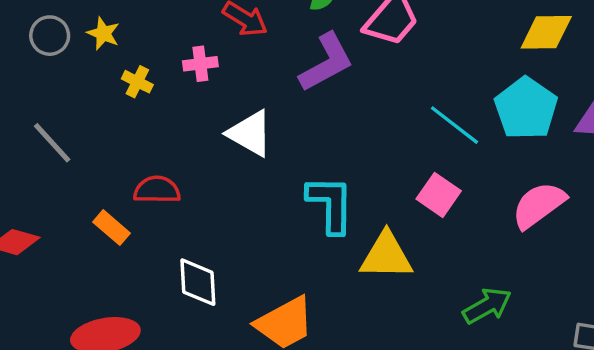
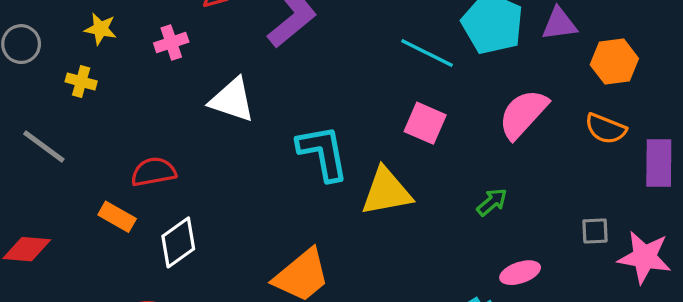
yellow star: (103, 33) -> (101, 29), moved
yellow cross: (137, 82) -> (81, 81), moved
white diamond: (198, 282) -> (178, 242), moved, turned 69
green arrow: (487, 306) -> (492, 202), moved, size x0.7

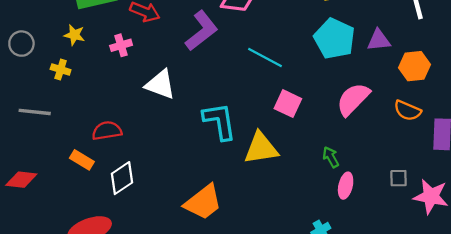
cyan line: (427, 53) -> (265, 57), moved
gray line: (44, 147) -> (35, 112), turned -32
green arrow: (492, 202) -> (331, 157), turned -80
pink ellipse: (520, 273) -> (346, 186), moved, turned -60

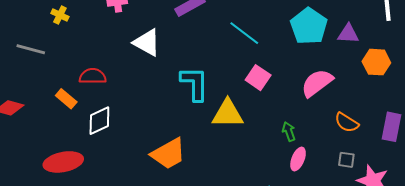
orange semicircle: (407, 111) -> (347, 122), moved

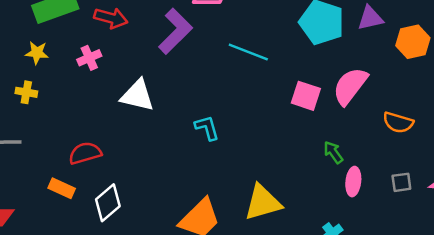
pink square: (258, 78) -> (306, 96), moved
cyan L-shape: (195, 84) -> (207, 128), size x0.6
yellow triangle: (228, 114) -> (263, 203), moved
gray square: (346, 160) -> (401, 182), moved

